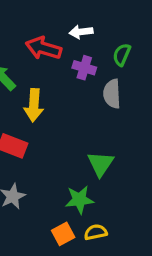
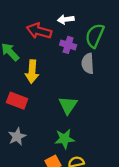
green semicircle: (122, 55) -> (95, 36), size x1.5
green triangle: (101, 164) -> (68, 105), moved

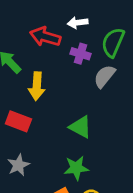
gray semicircle: (88, 63) -> (104, 76), turned 42
green triangle: (68, 105) -> (80, 127), turned -36

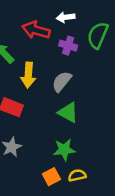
gray semicircle: (104, 76) -> (62, 82), moved

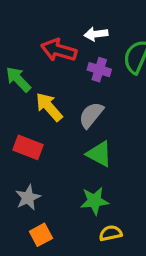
yellow arrow: (28, 75) -> (49, 107), turned 135
orange square: (51, 177) -> (41, 235), moved

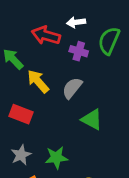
green triangle: (99, 154) -> (92, 119), moved
green star: (94, 201) -> (56, 158), moved

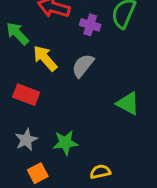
green triangle: (92, 119) -> (128, 103), moved

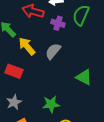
green star: (65, 143) -> (51, 104), moved

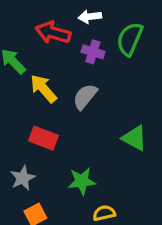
red rectangle: (14, 71) -> (43, 138), moved

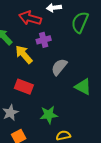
purple cross: (93, 52) -> (44, 40), moved, turned -32
gray semicircle: (85, 97) -> (59, 67), moved

